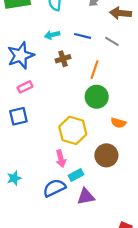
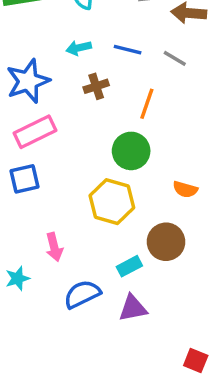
pink rectangle: (25, 87) -> (35, 132), size x1.6
green circle: (97, 97) -> (131, 151), moved
pink arrow: (61, 159) -> (54, 247), moved
cyan rectangle: (76, 175) -> (129, 266), moved

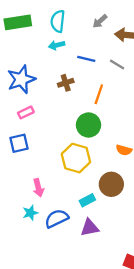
cyan arrow: (79, 48) -> (57, 45), moved
pink rectangle: (35, 132) -> (26, 112), size x0.6
cyan star: (18, 278) -> (30, 213), moved

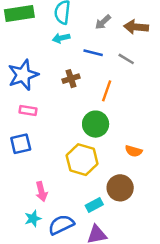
gray arrow: (100, 21) -> (103, 22), moved
pink rectangle: (26, 112) -> (28, 111), turned 35

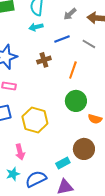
blue line: (93, 53) -> (62, 39), turned -35
green circle: (96, 124) -> (76, 101), moved
yellow hexagon: (82, 160) -> (35, 120), moved

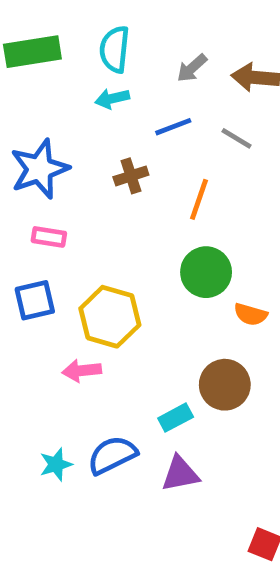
pink arrow: (20, 152) -> (82, 371), moved, turned 98
cyan star: (13, 174) -> (56, 464), moved

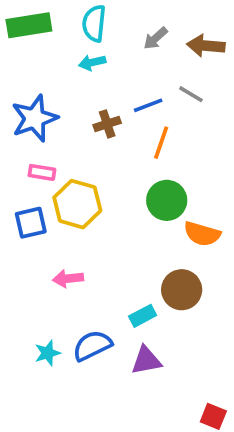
blue line: (173, 127) -> (148, 105), moved
orange semicircle: (251, 314) -> (202, 234), size x1.4
yellow hexagon: (110, 317) -> (77, 204), moved

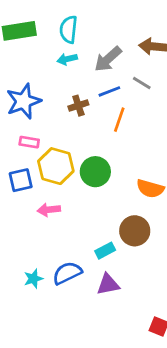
gray arrow: (156, 38) -> (108, 59), moved, size x1.5
green circle: (167, 200) -> (95, 172), moved
pink arrow: (68, 279) -> (49, 210), moved

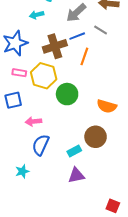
cyan arrow: (67, 59) -> (37, 15), moved
brown cross: (78, 106) -> (55, 46), size x1.6
yellow hexagon: (56, 166) -> (44, 76), moved
blue semicircle: (67, 273) -> (41, 145), moved, turned -40

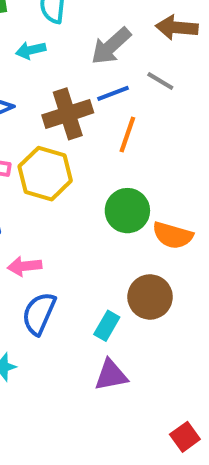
green circle: (67, 94) -> (127, 211), moved
cyan rectangle: (74, 151) -> (107, 326), turned -32
red square: (113, 206) -> (185, 437), turned 32

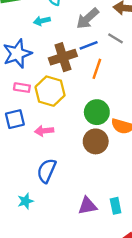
pink arrow: (25, 266) -> (44, 131), moved
brown circle: (150, 297) -> (96, 141), moved
cyan rectangle: (107, 326) -> (116, 206), moved, turned -42

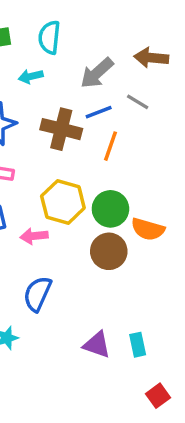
brown cross: (63, 57) -> (61, 129), turned 32
yellow hexagon: (50, 91) -> (63, 202), moved
purple triangle: (87, 206) -> (97, 345), turned 30

